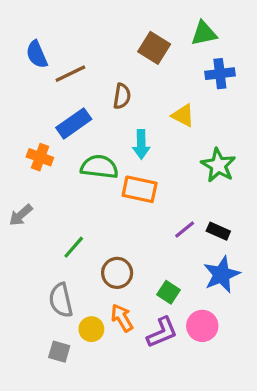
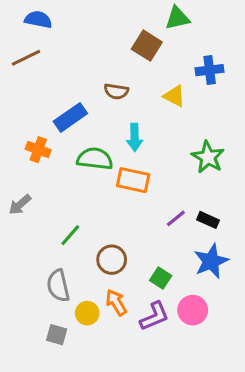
green triangle: (204, 33) -> (177, 18), moved
blue semicircle: (37, 54) -> (38, 20), moved, turned 124
brown line: (70, 74) -> (26, 58), moved
brown semicircle: (122, 96) -> (116, 91), turned 90
yellow triangle: (183, 115) -> (174, 96), moved

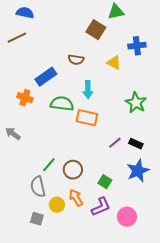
gray arrow: (20, 205) -> (13, 134), turned 77
green line: (70, 235) -> (49, 165), moved
pink circle: (193, 310) -> (127, 217), moved

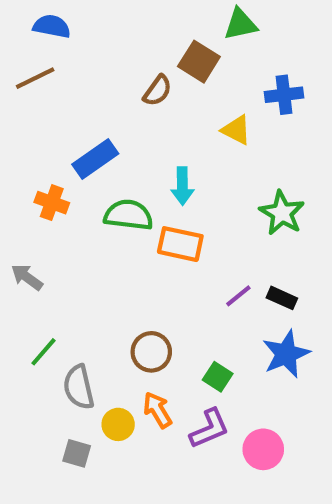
brown semicircle: (76, 60) -> (157, 91), moved, turned -63
green line: (49, 165) -> (43, 352), moved

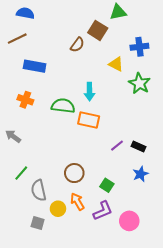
blue rectangle: (95, 159) -> (35, 66), moved, turned 45
green star: (282, 213) -> (139, 83), moved
blue star: (286, 354) -> (140, 174), size x0.7

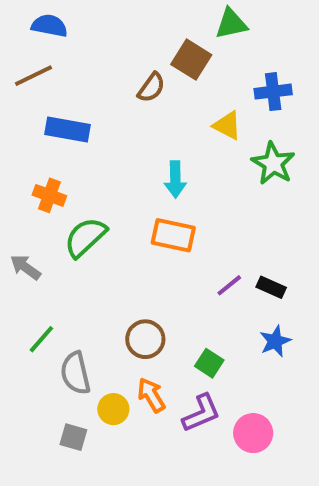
green semicircle: (63, 106) -> (85, 237), moved, turned -50

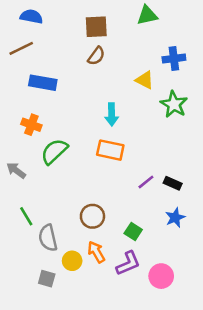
brown square: (191, 60) -> (96, 27), moved, turned -35
green line: (41, 339) -> (26, 216), turned -72

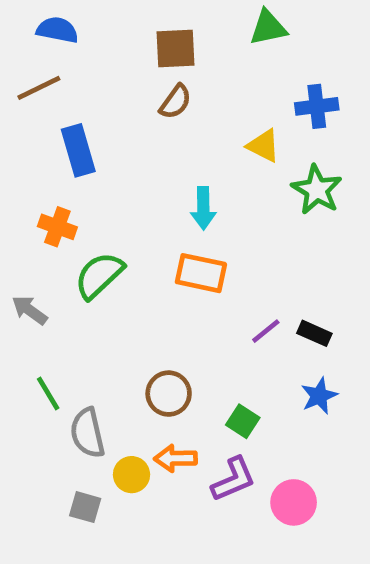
blue rectangle: (43, 83) -> (78, 150), turned 64
orange arrow: (96, 252) -> (176, 458), turned -60

